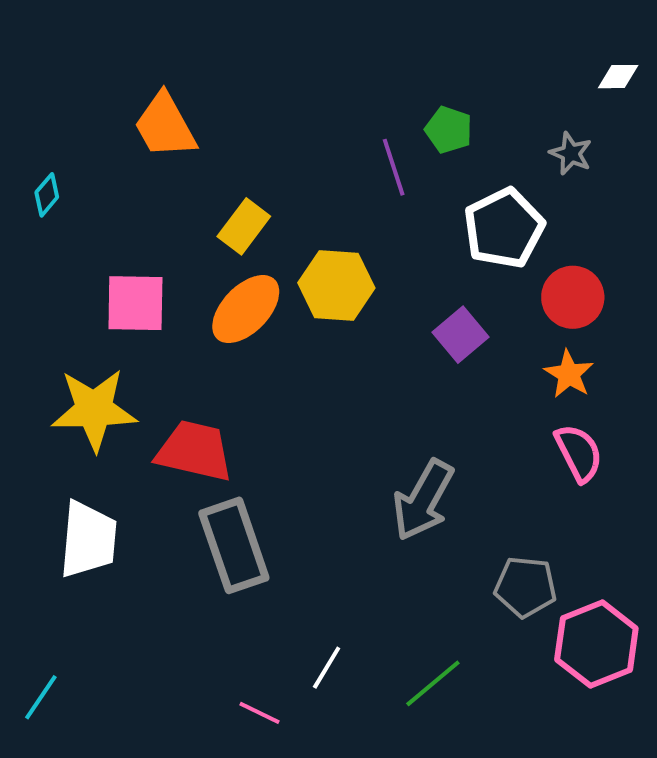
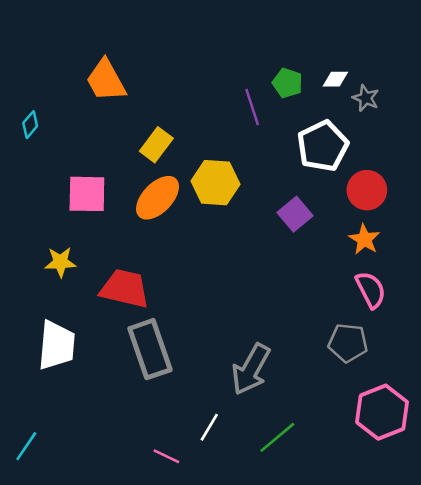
white diamond: (618, 77) -> (335, 79), moved
yellow star: (94, 410) -> (60, 262), size x0.6
gray arrow: (423, 500) -> (251, 369), moved
gray pentagon: (526, 587) -> (348, 343), moved

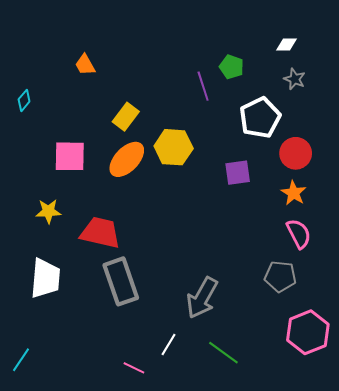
white diamond: (335, 79) -> (286, 44), moved
orange trapezoid: (106, 80) -> (85, 65), size x0.6
purple square: (295, 214) -> (238, 173), turned 32
green line: (277, 437) -> (223, 353), turned 76

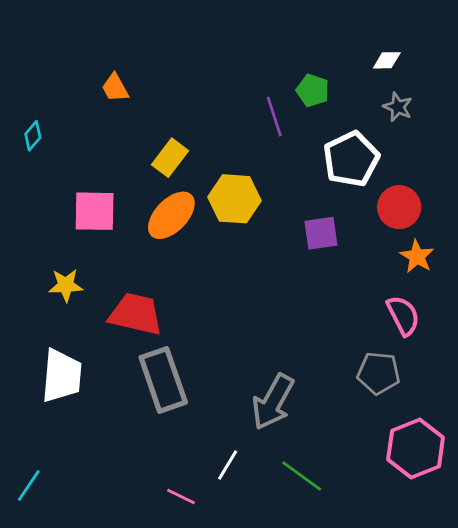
orange star: (294, 193) -> (417, 256), moved

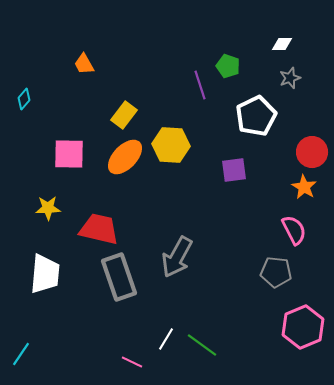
gray star: (398, 107) -> (290, 78), turned 30
red circle: (399, 207) -> (312, 152), moved
gray arrow: (273, 402) -> (177, 257), moved
green line: (302, 476) -> (202, 345), moved

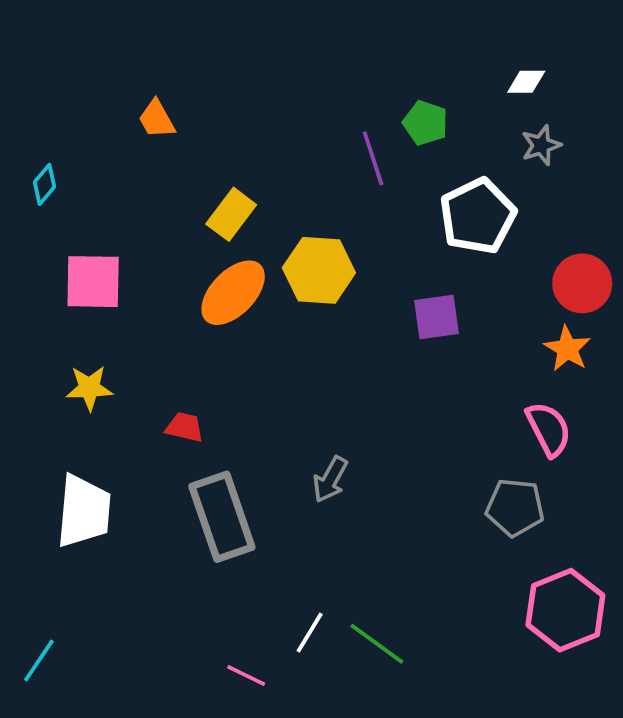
pink square: (69, 154) -> (93, 282), moved
red trapezoid: (99, 229) -> (185, 427), size x0.5
gray arrow: (177, 257) -> (330, 479), size x0.6

